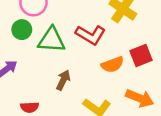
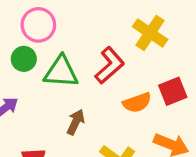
red L-shape: (90, 35) -> (110, 65), turned -72

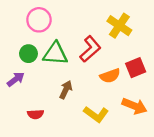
green circle: (24, 59) -> (28, 54), moved

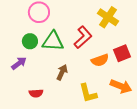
yellow L-shape: (96, 114) -> (88, 93), turned 40

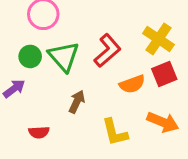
yellow cross: (108, 17) -> (158, 39), moved
green triangle: (53, 41) -> (64, 56), turned 45

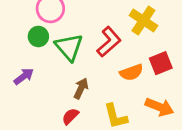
yellow cross: (158, 39) -> (143, 21), moved
green circle: (30, 56) -> (38, 36), moved
red semicircle: (39, 132) -> (70, 116), moved, turned 138

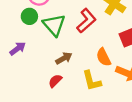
orange semicircle: (131, 72) -> (104, 57), moved, turned 84
brown arrow: (81, 88) -> (64, 58), turned 35

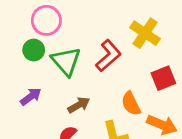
purple arrow: (18, 49) -> (31, 97), moved

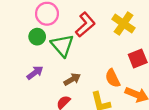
red L-shape: (108, 56) -> (85, 25), moved

